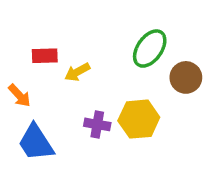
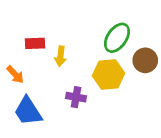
yellow arrow: (77, 72) -> (60, 56), turned -54
yellow hexagon: (139, 119) -> (108, 74), moved

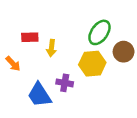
blue trapezoid: (28, 111) -> (39, 95), moved

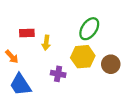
brown circle: (124, 52) -> (111, 64), moved
blue trapezoid: (39, 95) -> (20, 85), moved

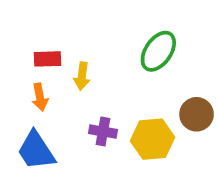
orange arrow: (12, 57) -> (40, 97), moved, turned 32
yellow hexagon: (83, 57) -> (153, 139), moved

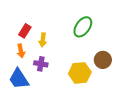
red rectangle: (48, 59) -> (25, 31), turned -56
purple cross: (103, 131) -> (41, 64), moved

